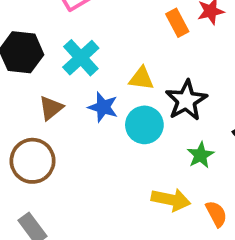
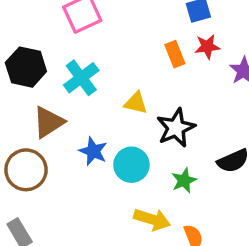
blue star: (103, 107) -> (93, 151), moved
brown triangle: (51, 108) -> (48, 122), size x1.4
cyan circle: (144, 125) -> (131, 165), moved

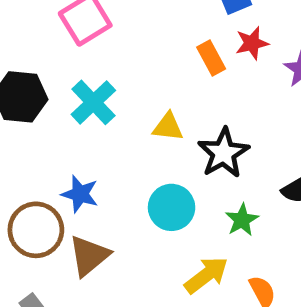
brown triangle: (48, 122) -> (89, 256), moved
blue star: (93, 151) -> (80, 194), moved
yellow arrow: (152, 219) -> (206, 275), turned -48

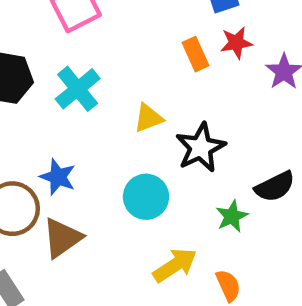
yellow triangle: (168, 127) -> (148, 118), turned -32
green star: (242, 220) -> (232, 216), moved

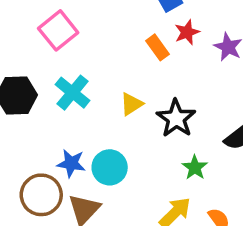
cyan circle: (146, 197) -> (110, 167), moved
green star: (232, 216) -> (195, 167), moved

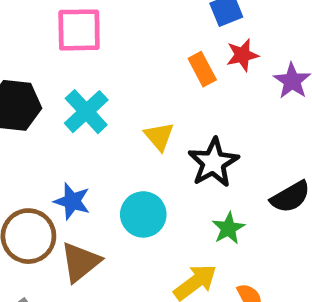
pink square: (58, 30) -> (79, 30), turned 30
yellow triangle: (131, 104) -> (159, 136), turned -45
cyan circle: (110, 167) -> (143, 214), moved

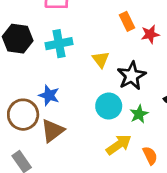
red star: (242, 55) -> (150, 34), moved
cyan cross: (86, 112) -> (59, 44), turned 30
cyan circle: (143, 214) -> (109, 106), moved

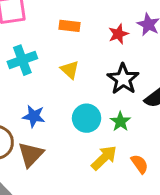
orange rectangle: (127, 21) -> (70, 26), moved, turned -48
black star: (132, 76) -> (123, 79), moved
blue star: (49, 95) -> (34, 116), moved

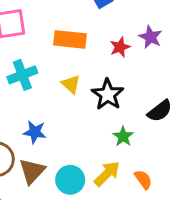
orange rectangle: (70, 26) -> (70, 39), size x1.5
black star: (123, 79) -> (108, 94), moved
cyan circle: (87, 118) -> (70, 180), moved

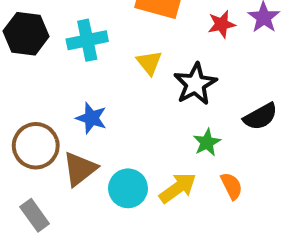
orange semicircle: (143, 179) -> (232, 186), moved

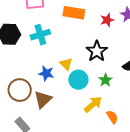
yellow triangle: (149, 63) -> (66, 64), moved
orange semicircle: (232, 186) -> (112, 117), moved
cyan circle: (128, 188) -> (78, 80), moved

